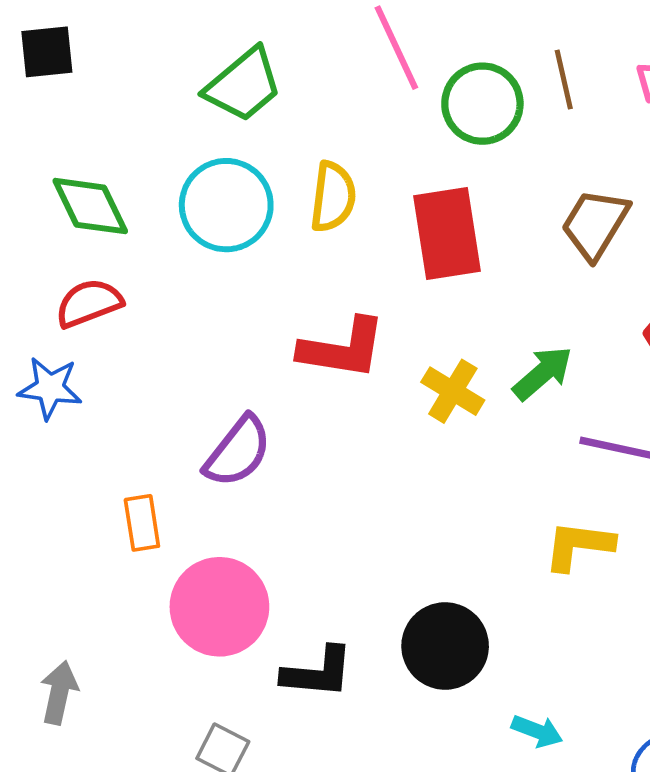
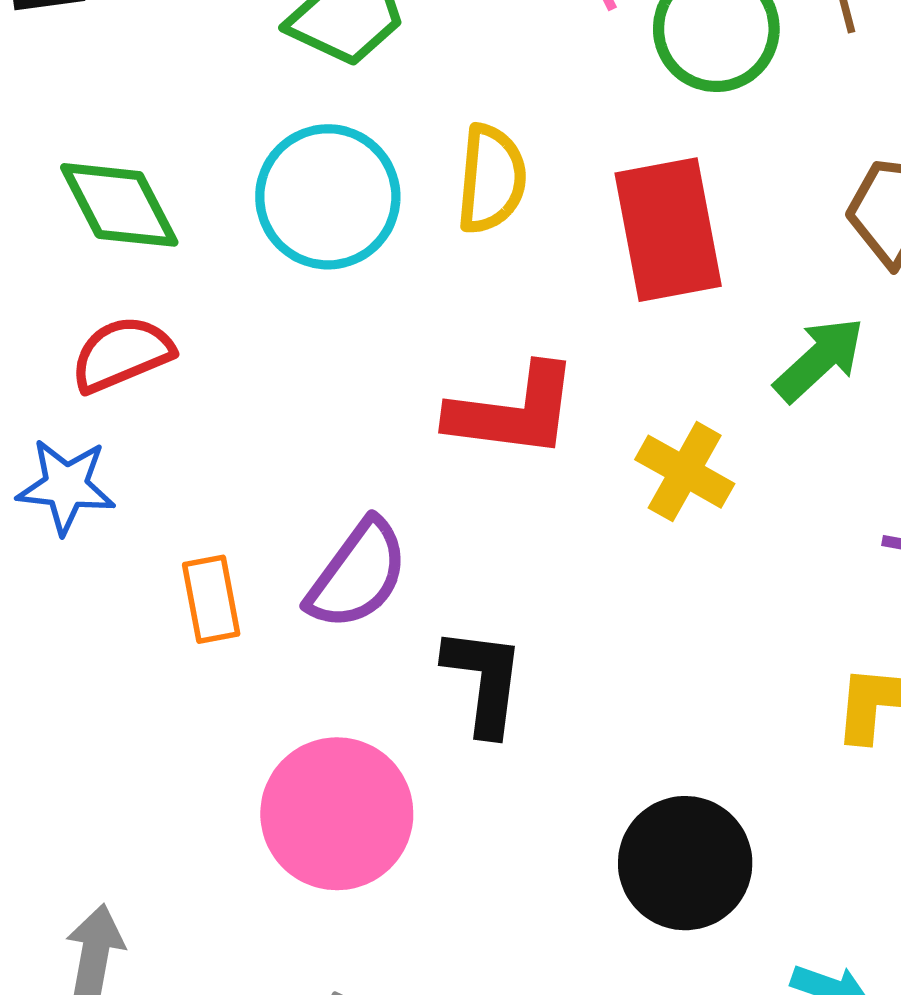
green arrow: (543, 373) -> (819, 359), moved
orange rectangle: (142, 523) -> (211, 599), moved
black L-shape: (318, 672) -> (484, 681), moved, turned -86

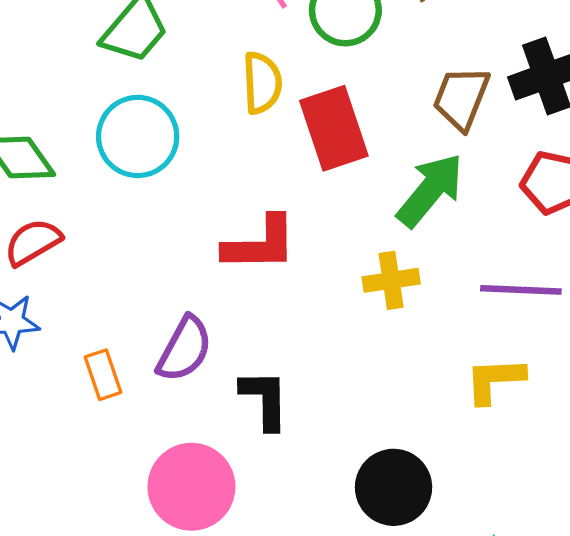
yellow semicircle: (491, 179) -> (262, 83), moved
green arrow: (819, 359) -> (430, 190), size x1.4
yellow cross: (685, 472) -> (391, 280), moved, turned -30

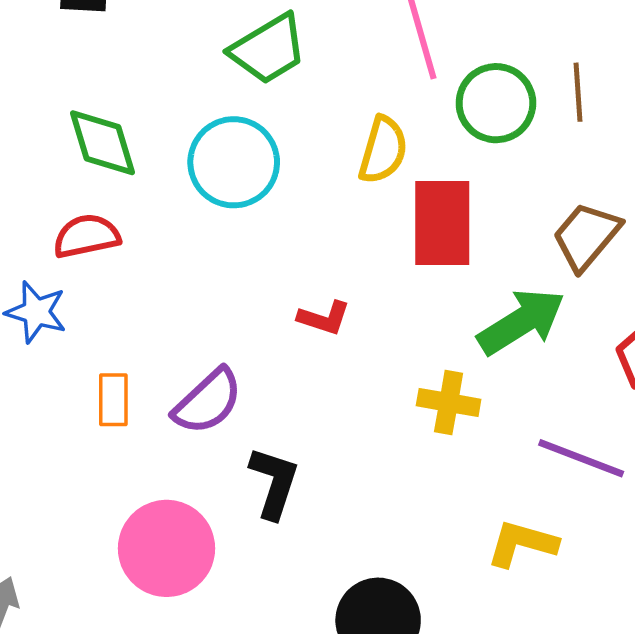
red L-shape: (260, 244) -> (324, 318), size x0.6

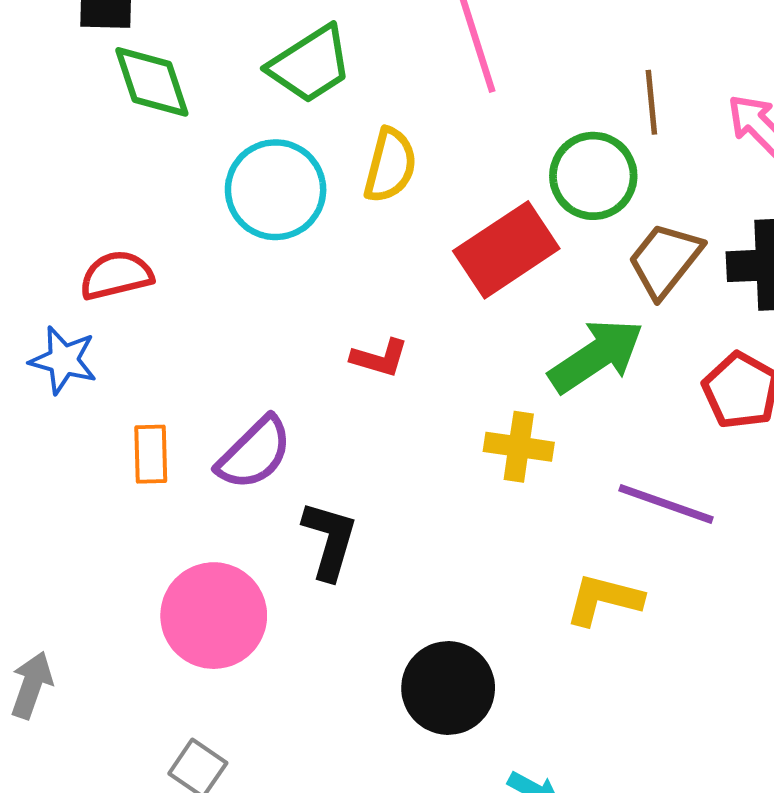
green circle: (496, 103) -> (593, 176), moved
green diamond: (103, 143) -> (152, 82), moved
yellow semicircle: (383, 150) -> (390, 165), moved
red rectangle: (442, 223) -> (506, 250), turned 58

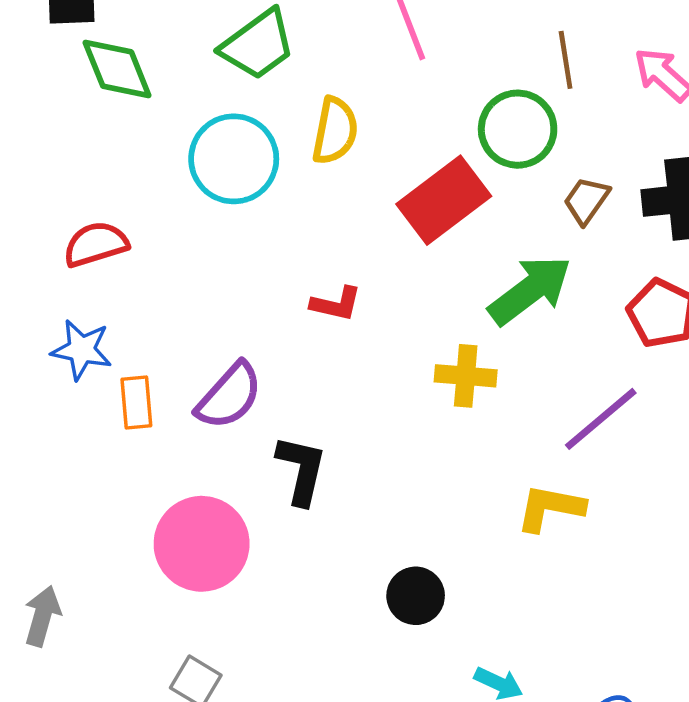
brown trapezoid: (665, 260) -> (586, 200), size x0.7
blue star: (63, 360) -> (82, 350), moved
purple line: (666, 504) -> (601, 419), turned -56
black circle: (448, 688) -> (416, 596), size x0.7

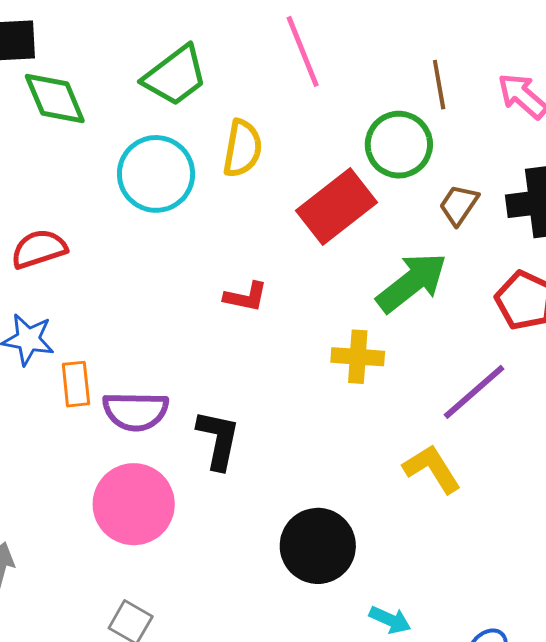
purple semicircle: (229, 396) -> (136, 411), moved, turned 50
yellow L-shape: (550, 508) -> (432, 469), turned 48
black circle: (416, 596) -> (318, 546), size x1.5

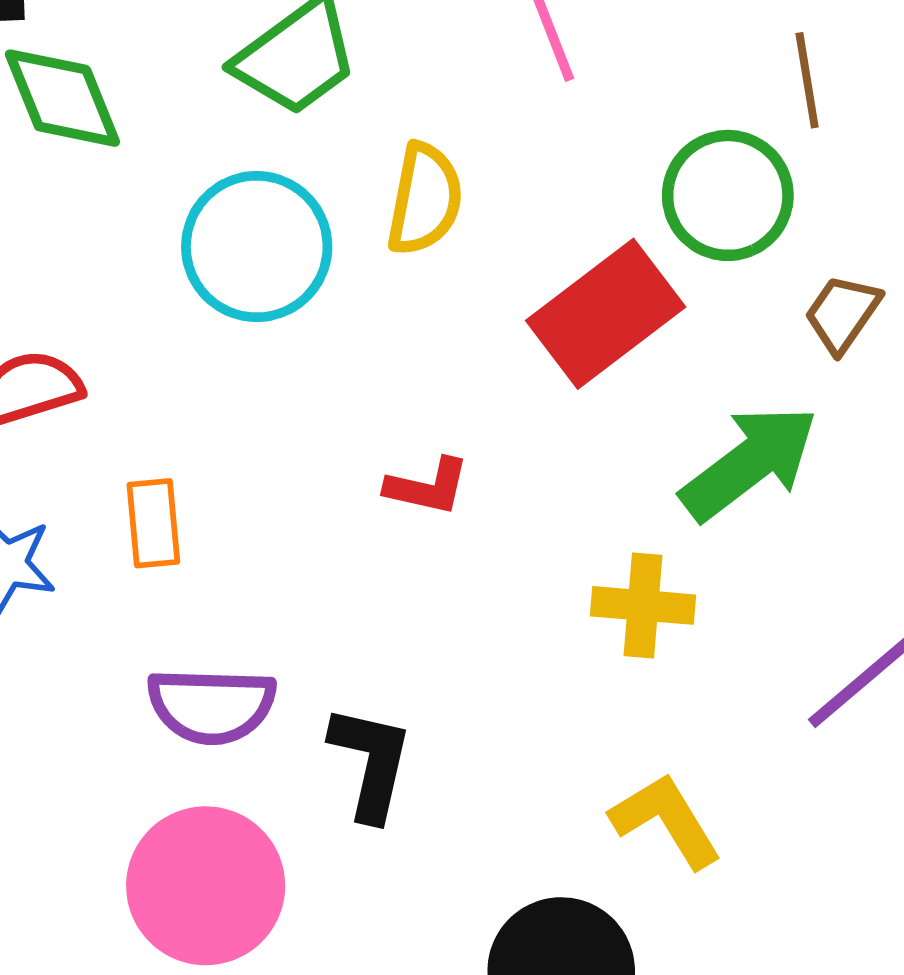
orange rectangle: (76, 384) -> (153, 523), moved
yellow L-shape: (432, 469) -> (666, 820), moved

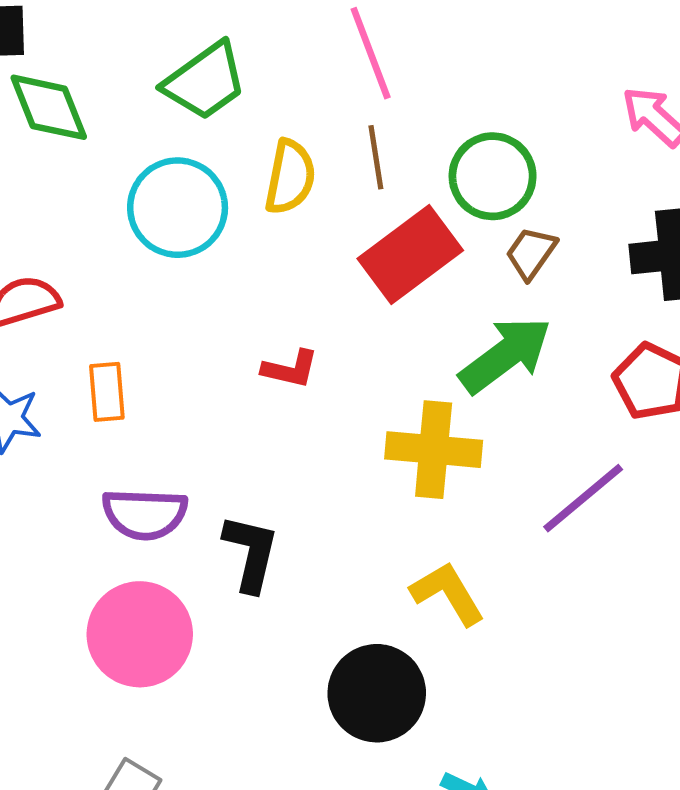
brown line: (807, 80) -> (376, 157), moved
brown trapezoid: (842, 314) -> (531, 253), moved
yellow cross: (643, 605) -> (434, 450), size x1.4

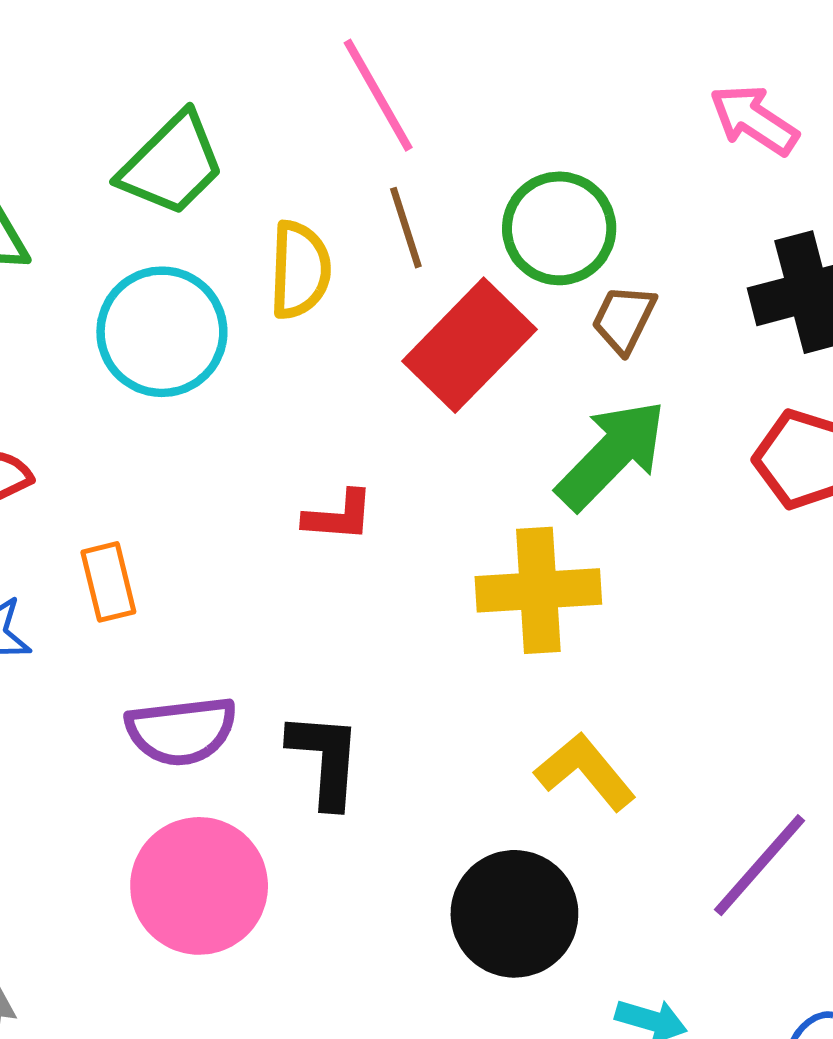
purple line: (583, 498) -> (760, 865), moved

